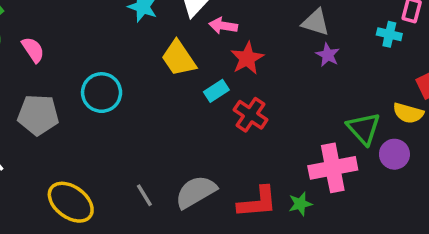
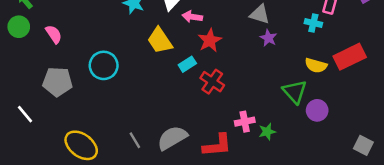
yellow semicircle: (408, 113) -> (316, 65), moved
pink cross: (333, 168) -> (245, 122), moved, size x0.6
green star: (300, 204) -> (267, 132), moved

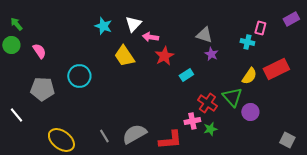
cyan rectangle: (187, 64) -> (186, 75), moved
yellow semicircle: (316, 65) -> (249, 76), turned -72
red cross: (212, 82) -> (207, 103), moved

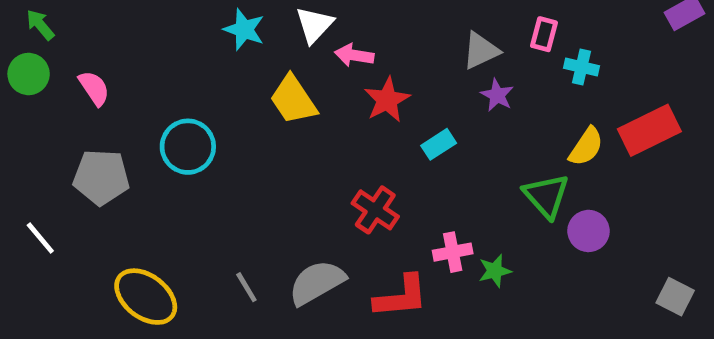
pink rectangle: (260, 28) -> (544, 34), moved
gray triangle: (204, 35) -> (481, 51), turned -42
red cross: (207, 103) -> (375, 210), moved

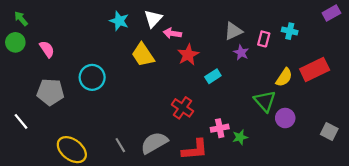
pink rectangle: (544, 34) -> (264, 39), moved
cyan cross: (581, 67) -> (290, 31), moved
gray square: (675, 297) -> (329, 132), moved

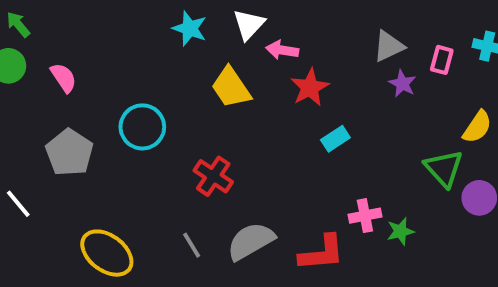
cyan rectangle: (213, 76) -> (335, 139), moved
gray pentagon: (50, 92) -> (69, 153), turned 30
red cross: (182, 108) -> (213, 176), moved

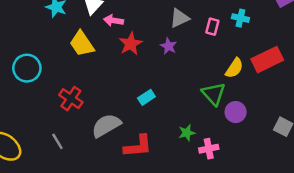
purple star: (402, 84) -> (168, 46), moved
cyan rectangle: (335, 139) -> (146, 97), moved
pink cross: (365, 216) -> (209, 149), moved
gray semicircle: (251, 241) -> (106, 125), moved

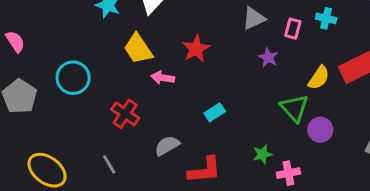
pink arrow: (114, 21) -> (163, 78), moved
purple star: (168, 46) -> (268, 57), moved
gray semicircle: (106, 125) -> (167, 146), size x0.7

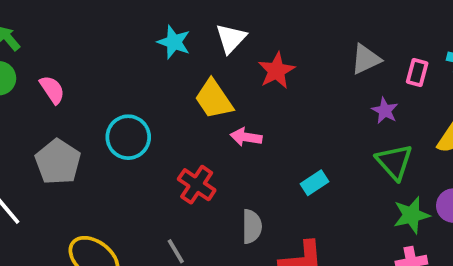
red star: (196, 49) -> (276, 71), moved
green triangle: (294, 108) -> (394, 162), moved
gray semicircle: (167, 146) -> (252, 226), turned 120
green star: (262, 154) -> (411, 215), moved, size x1.4

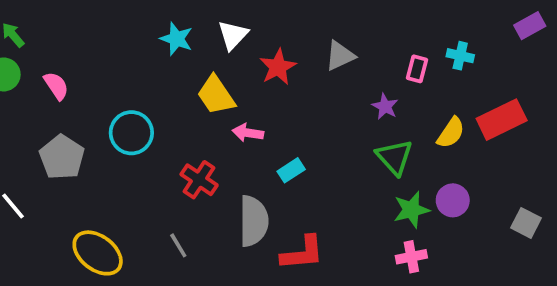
gray triangle: (366, 59) -> (340, 56), moved
cyan rectangle: (314, 183) -> (291, 170), moved
gray semicircle: (252, 226) -> (254, 221), size x1.5

